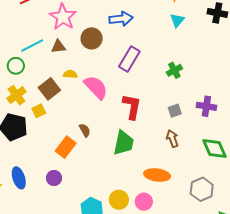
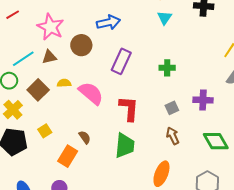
green cross: (174, 70) -> (167, 68), turned 35
brown square: (49, 89) -> (38, 90), moved
yellow square: (39, 111) -> (45, 131), moved
orange ellipse: (157, 175) -> (161, 174), turned -70

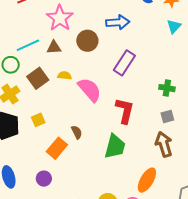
green cross: (167, 68) -> (167, 88), moved
brown arrow: (173, 136) -> (164, 144), size x1.4

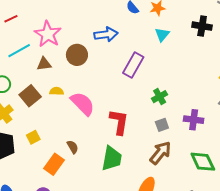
cyan line: (28, 45) -> (19, 51), moved
purple rectangle: (124, 63) -> (133, 65), moved
green cross: (167, 88) -> (160, 97), turned -35
brown arrow: (164, 144) -> (160, 153), turned 60

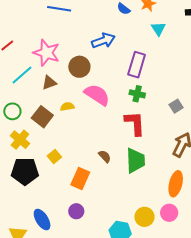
green cross: (160, 97) -> (137, 94), moved, turned -35
pink semicircle: (83, 104) -> (97, 95), moved
gray square: (162, 125) -> (176, 106), moved
brown semicircle: (73, 147) -> (105, 156), moved

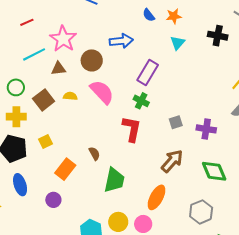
yellow cross: (20, 140) -> (16, 117), turned 36
green trapezoid: (135, 161) -> (114, 180), moved
blue ellipse: (42, 220) -> (20, 185), moved

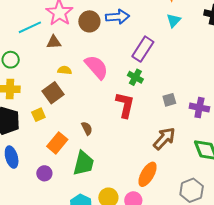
brown circle: (92, 60) -> (89, 21), moved
brown square: (44, 100) -> (53, 93), moved
green trapezoid: (114, 180) -> (83, 163), moved

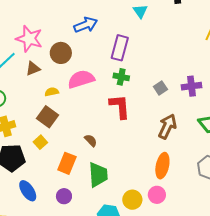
brown circle: (89, 21) -> (61, 53), moved
pink semicircle: (96, 67) -> (81, 79), turned -48

